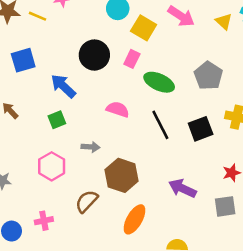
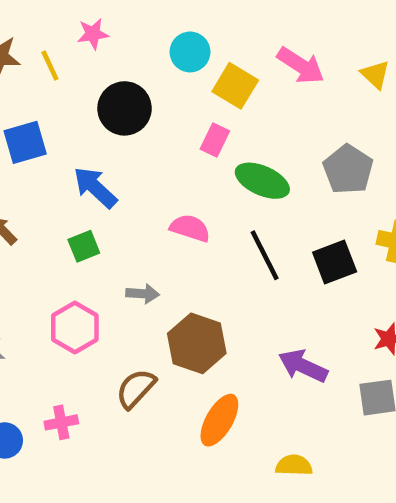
yellow line: (37, 16) -> (50, 66), turned 42
black circle: (94, 55) -> (125, 108), moved

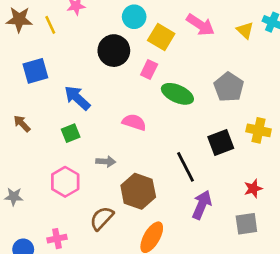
black circle: (125, 108) -> (114, 51), moved
black line: (265, 255) -> (186, 167), moved
purple arrow: (303, 366) -> (202, 205), turned 88

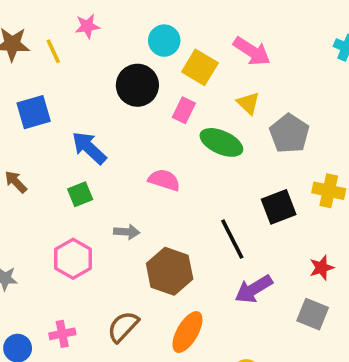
yellow triangle: (245, 30) -> (248, 103), moved
purple arrow: (202, 205) -> (254, 289), turned -144
brown semicircle: (102, 218) -> (123, 327), moved
gray square: (246, 224) -> (313, 314), turned 30

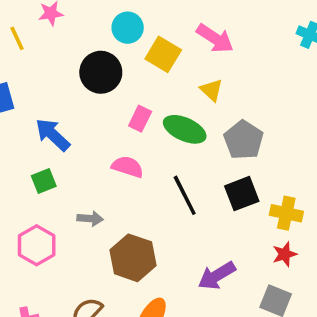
pink rectangle: (184, 110) -> (140, 119), moved
gray pentagon: (289, 134) -> (244, 140), moved
yellow cross: (329, 191) -> (286, 213), moved
black line: (232, 239) -> (185, 195), moved

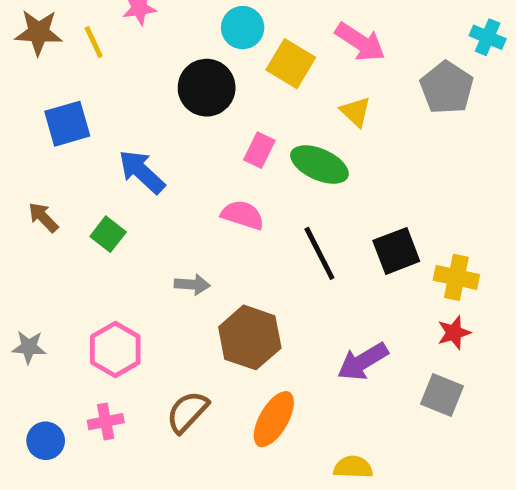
gray pentagon: (244, 140) -> (447, 88), moved
green square: (44, 181) -> (108, 234), moved, turned -30
pink hexagon: (37, 245) -> (115, 349), moved

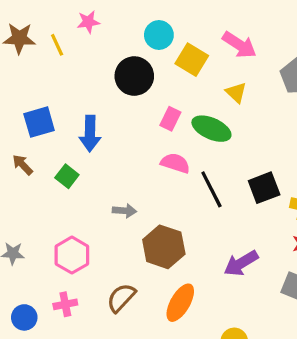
blue square: (67, 124) -> (39, 122), moved
blue arrow: (142, 172) -> (90, 134), turned -132
pink semicircle: (243, 215) -> (175, 163), moved

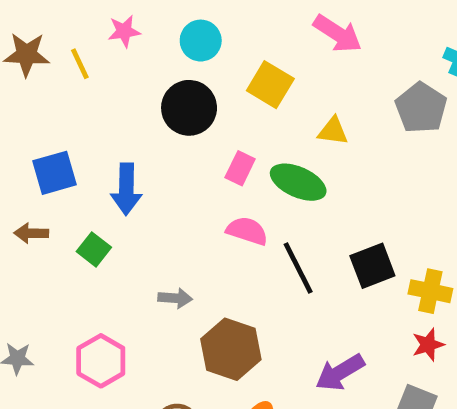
cyan circle: (159, 35) -> (201, 41), moved
pink arrow: (239, 45) -> (338, 34), moved
yellow triangle: (236, 92) -> (333, 131), turned -35
brown arrow: (23, 165) -> (31, 233), turned -45

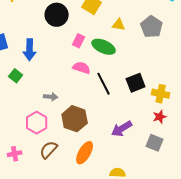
gray pentagon: (421, 108) -> (152, 27), moved
pink hexagon: (101, 361) -> (37, 123), moved

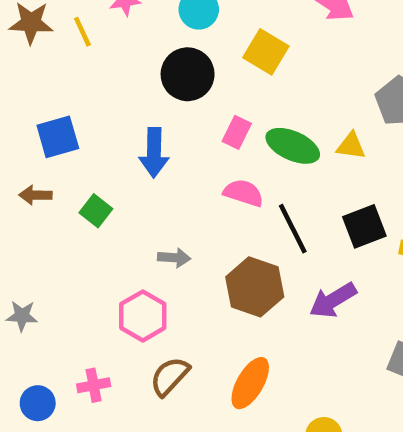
yellow triangle: (119, 25) -> (351, 146), moved
blue arrow: (30, 50) -> (154, 153), moved
brown hexagon: (75, 119) -> (255, 287), moved
purple arrow: (122, 129) -> (333, 300), moved

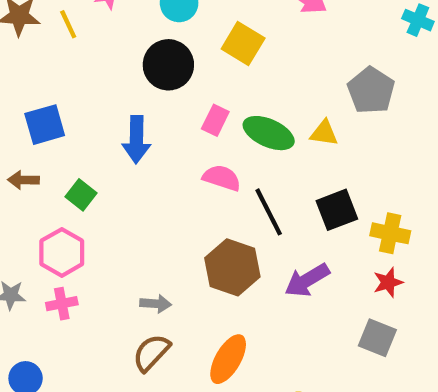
gray arrow: (174, 258) -> (156, 304), moved
pink hexagon: (143, 316) -> (62, 252), moved
pink cross: (94, 385) -> (62, 304), moved

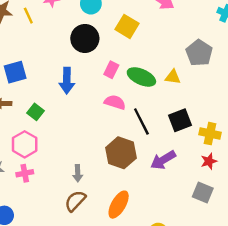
gray arrow: (156, 304) -> (78, 173), turned 84

